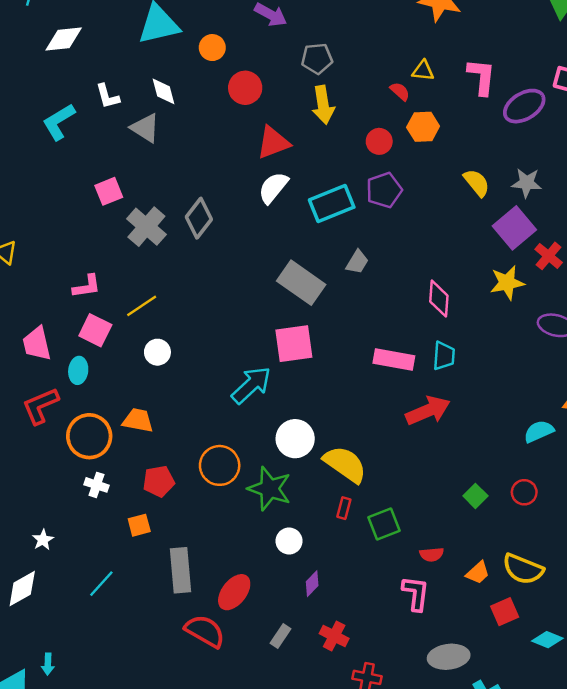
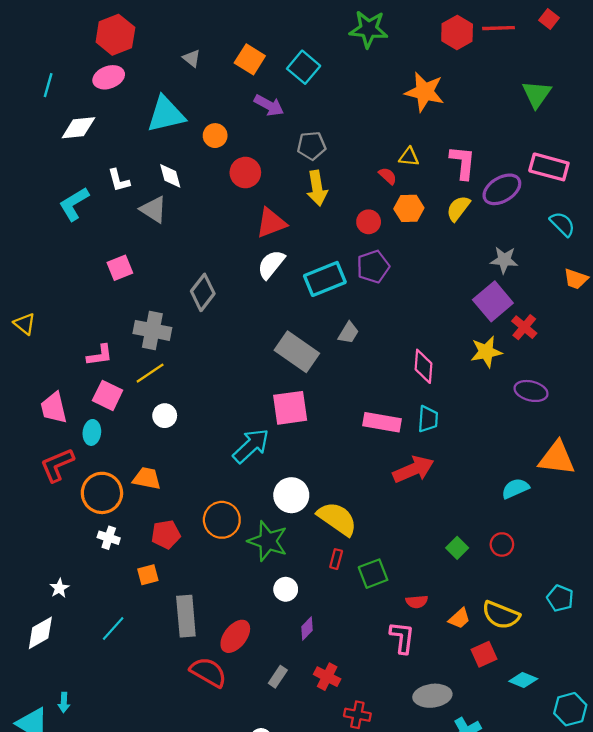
yellow semicircle: (477, 183) -> (458, 208), moved, turned -104
gray cross: (146, 227) -> (152, 330), moved, turned -30

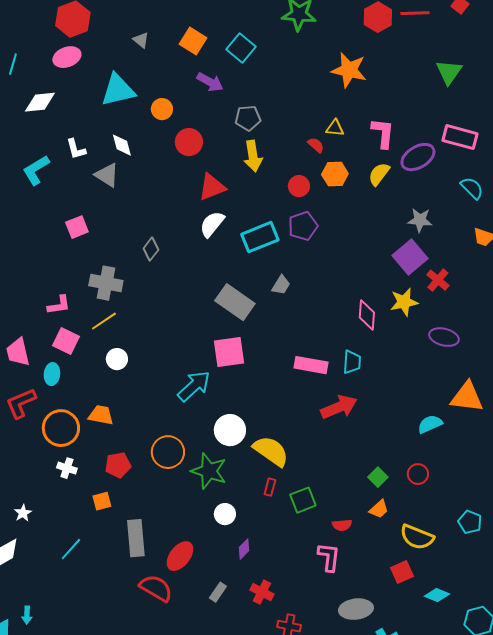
gray diamond: (203, 292) -> (151, 249), size x0.7
pink diamond: (423, 366) -> (367, 315), moved
orange trapezoid: (459, 618) -> (379, 509), moved

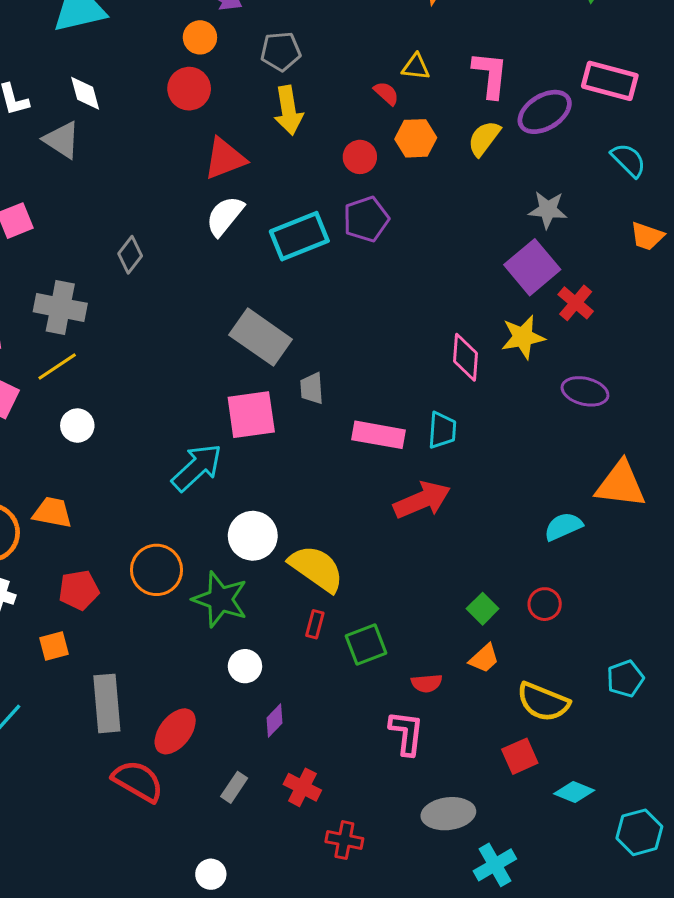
orange circle: (162, 109) -> (200, 37), moved
gray trapezoid: (281, 285) -> (312, 388), moved, turned 145
cyan pentagon: (470, 522) -> (625, 679), turned 30

